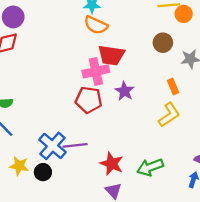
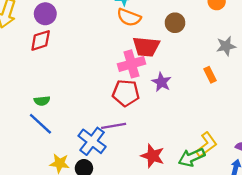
brown circle: (163, 43) -> (175, 23), moved
yellow L-shape: (169, 115) -> (207, 145), moved
purple line: (75, 145) -> (114, 126), moved

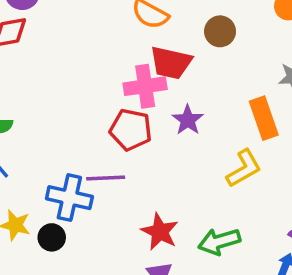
orange rectangle: (210, 75) -> (264, 118), size x1.6
blue cross: (92, 141) -> (69, 198), turned -32
yellow L-shape: (207, 145) -> (244, 168), moved

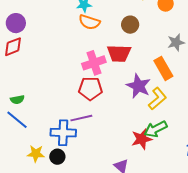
red trapezoid: (171, 63) -> (119, 53), moved
purple star: (188, 120) -> (139, 86), moved, size x1.4
red star: (160, 232) -> (142, 139), moved, turned -30
green arrow: (219, 241) -> (156, 129), moved

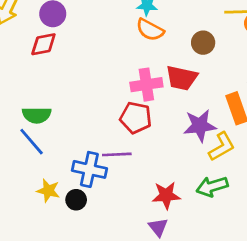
purple star: (139, 86) -> (200, 126), turned 30
green semicircle: (17, 100) -> (37, 115), size x1.5
red star: (142, 139) -> (166, 195), moved

